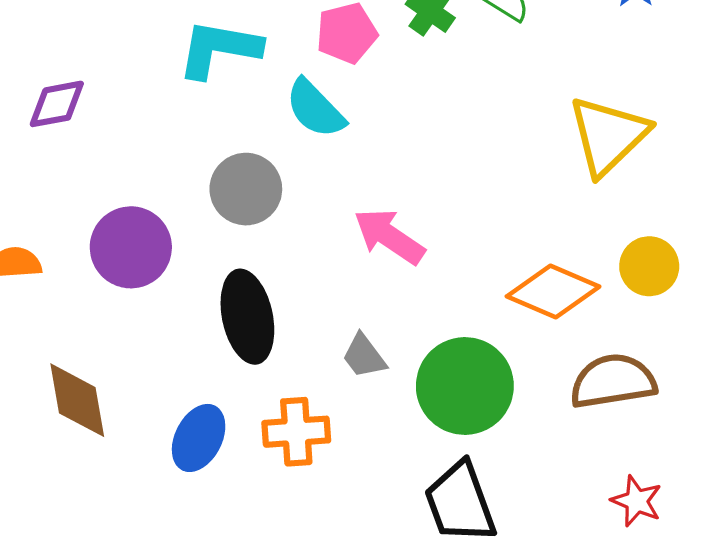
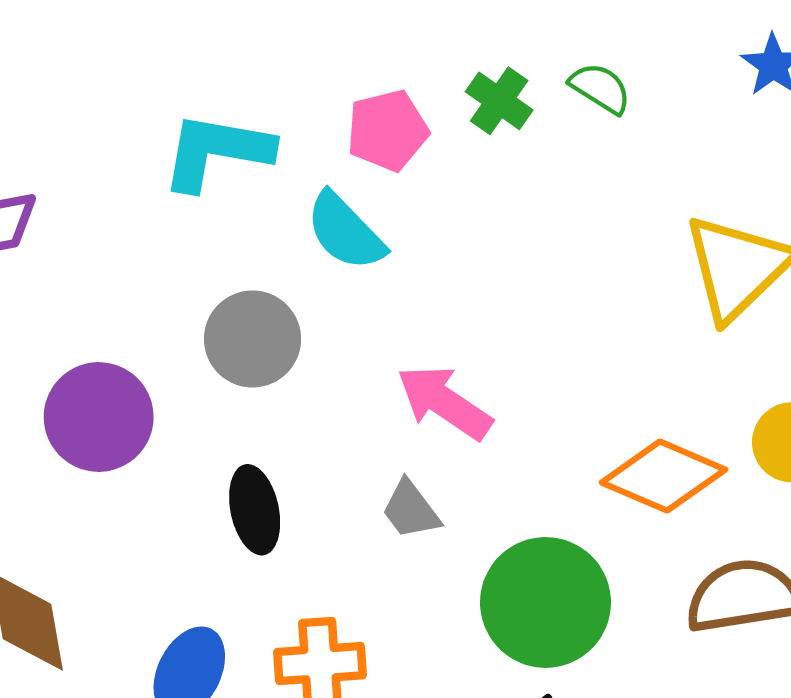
black ellipse: (247, 317) -> (255, 510), size x0.7
gray trapezoid: (364, 356) -> (411, 510), moved

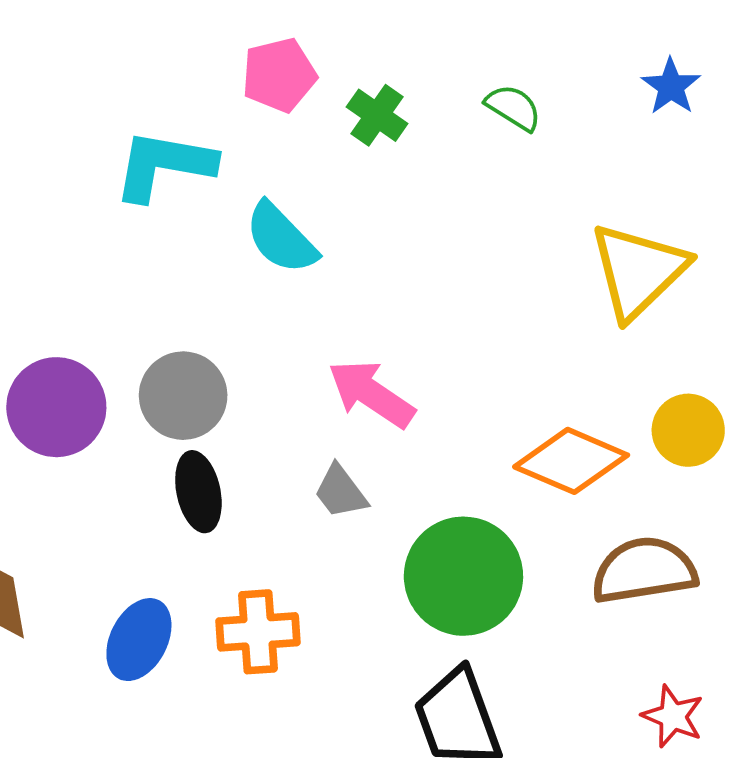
green cross: (499, 101) -> (377, 115), moved
pink pentagon: (387, 130) -> (279, 75), moved
gray circle: (253, 339) -> (183, 396), moved

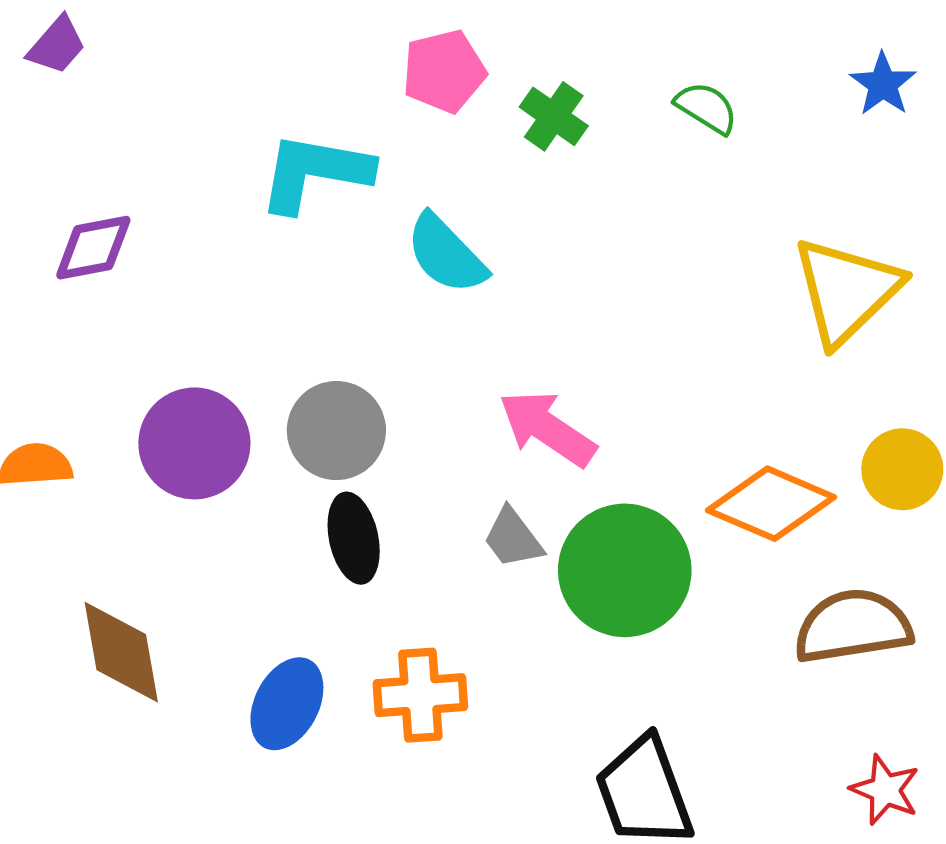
green circle: (463, 576) -> (625, 570), moved

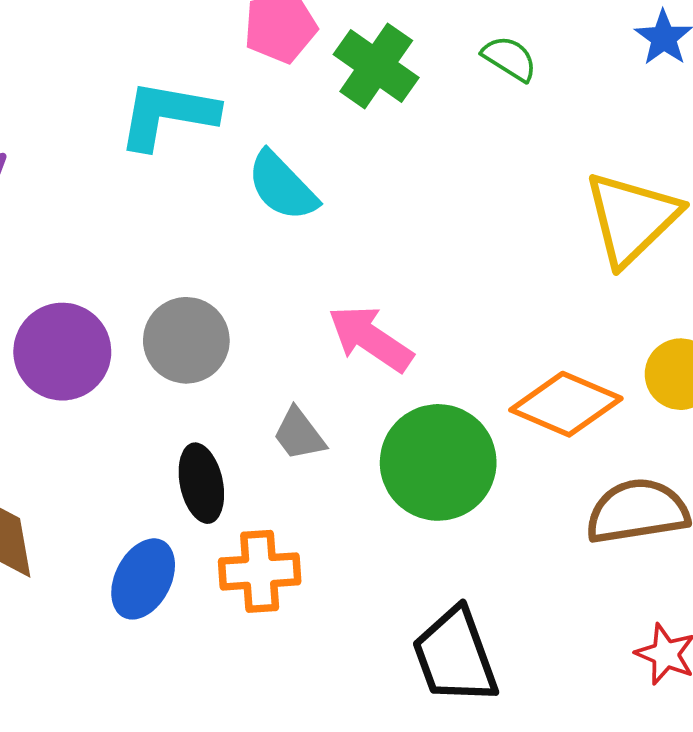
green cross: (554, 116) -> (376, 66), size x1.4
black ellipse: (354, 538) -> (201, 483), moved
gray trapezoid: (513, 538) -> (299, 434), moved

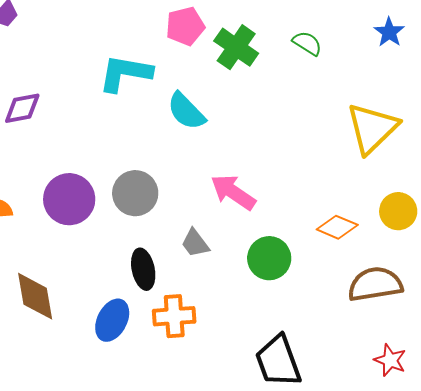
orange diamond: (566, 404) -> (337, 227), size x0.7
green circle: (438, 462) -> (269, 258), size x0.7

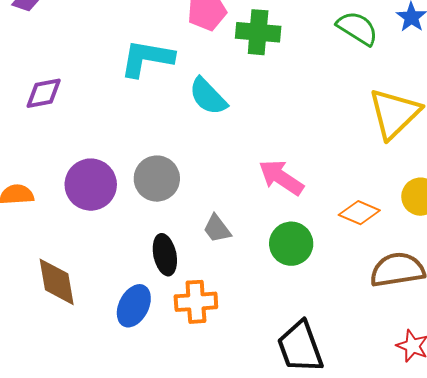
green semicircle: (307, 43) -> (357, 28), moved, size x1.4
green cross: (236, 47) -> (258, 32), turned -30
pink arrow: (233, 192) -> (281, 178), moved

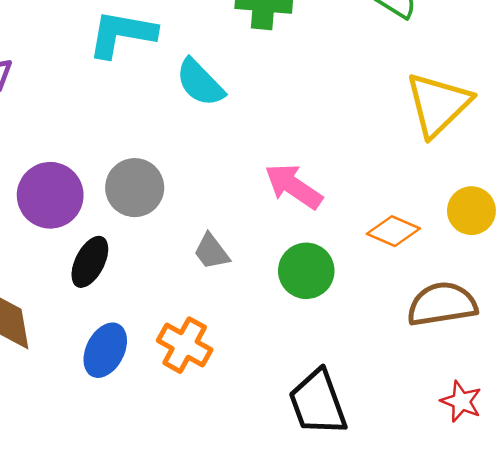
black ellipse: (165, 255) -> (90, 262), moved, turned 39
orange cross: (196, 302) -> (185, 345), turned 33

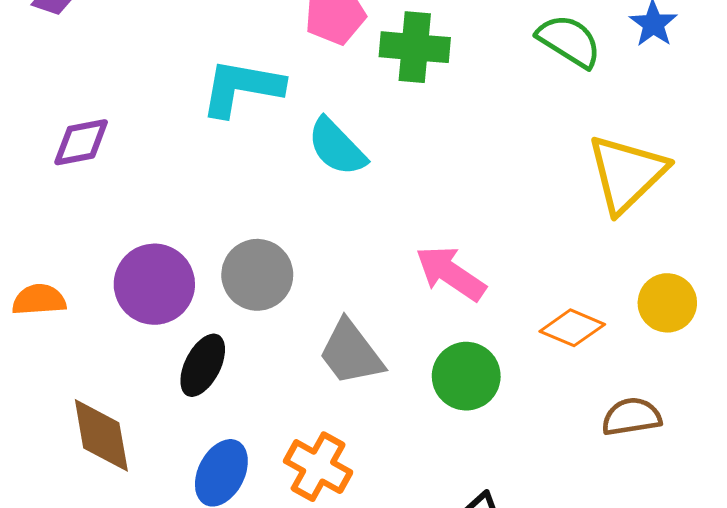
gray trapezoid: (212, 252) -> (351, 353), size x1.5
brown semicircle: (442, 304) -> (631, 417), size x0.7

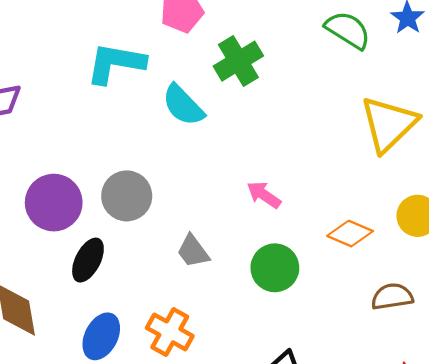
green cross: (415, 47) -> (238, 61), moved, turned -36
pink arrow: (451, 273) -> (264, 195), size x0.7
gray trapezoid: (351, 353) -> (193, 251), size x0.7

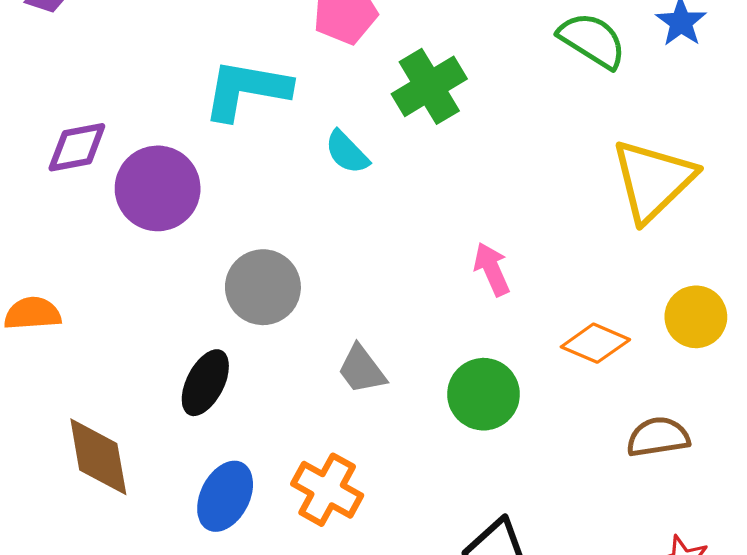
cyan semicircle: (183, 105) -> (347, 152), size x0.7
pink arrow: (264, 195) -> (492, 269), moved, turned 32
purple circle: (54, 203) -> (158, 188), moved

